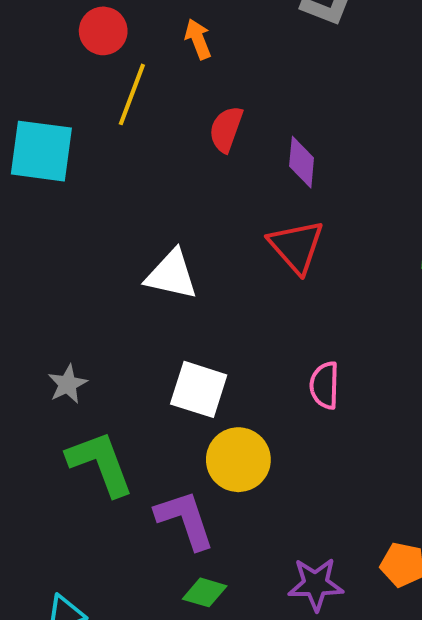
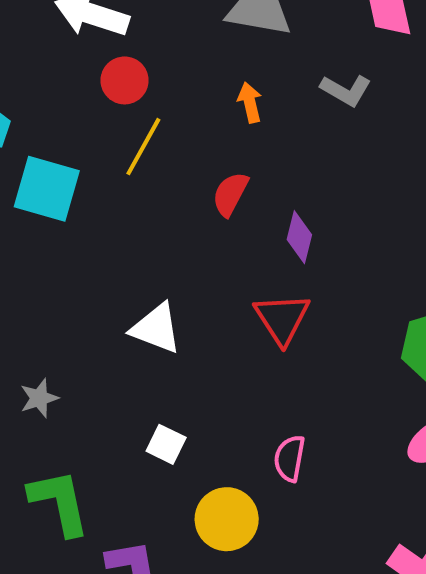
orange arrow: (198, 39) -> (250, 103), moved
gray star: (68, 384) -> (39, 398), moved
white square: (199, 389) -> (166, 444), size x0.7
yellow circle: (238, 460) -> (227, 519), moved

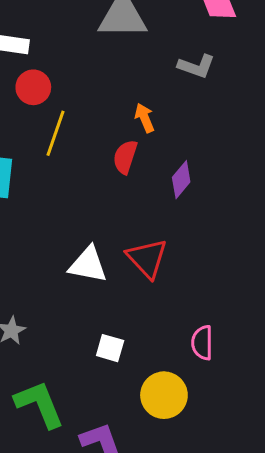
orange arrow: (250, 103) -> (145, 118), moved
purple diamond: (299, 237) -> (181, 180), turned 36
red triangle: (282, 319) -> (147, 258), moved

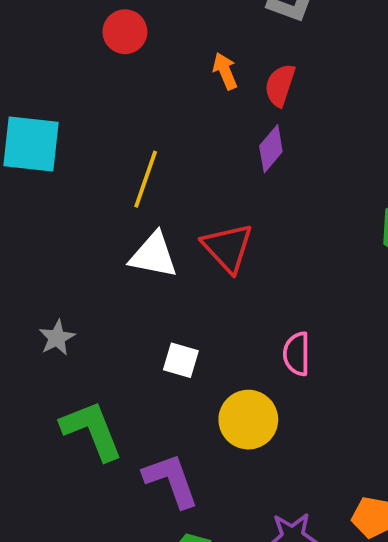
red circle: (33, 87) -> (125, 32), moved
yellow line: (55, 133) -> (146, 179), moved
red semicircle: (125, 157) -> (280, 85), moved

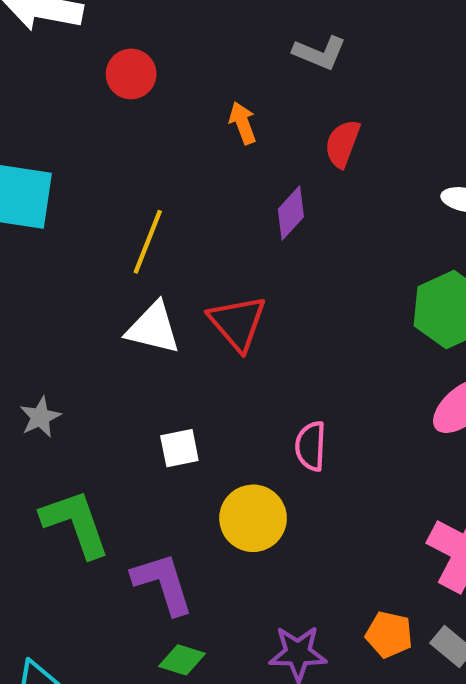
red semicircle: (280, 85) -> (342, 144), moved
white square: (181, 360) -> (179, 448), turned -30

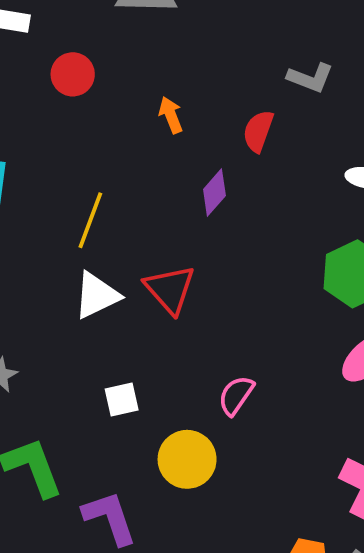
gray L-shape: (320, 53) -> (310, 78), moved
white triangle: (153, 328) -> (97, 295), turned -38
pink semicircle: (311, 446) -> (236, 395), turned 33

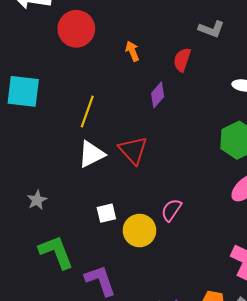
red circle: (73, 74) -> (76, 29), size x1.5
yellow circle: (187, 459) -> (139, 230), moved

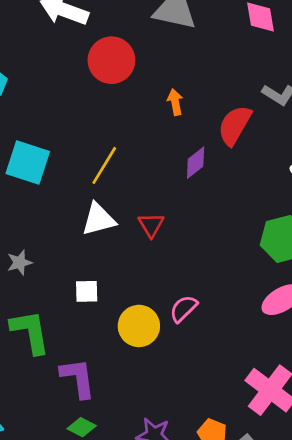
red semicircle: (182, 60) -> (235, 125), size x1.4
cyan square: (23, 91) -> (28, 163), moved
red triangle: (133, 150) -> (151, 225), size x0.7
white square: (106, 213) -> (87, 291), moved

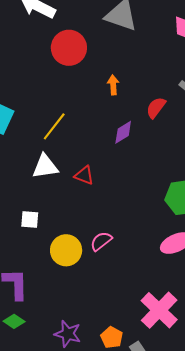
red semicircle: (235, 125) -> (156, 108), size x0.7
red triangle: (151, 225) -> (84, 175), turned -45

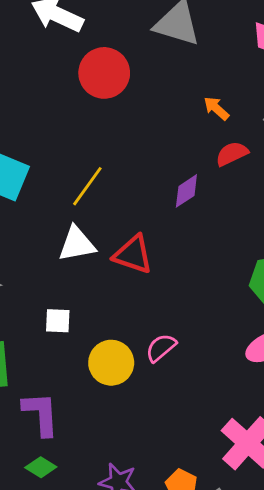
orange arrow: (113, 85) -> (216, 108), moved, turned -42
red semicircle: (156, 108) -> (232, 154), turned 30
red triangle: (84, 175) -> (133, 254), size x1.4

